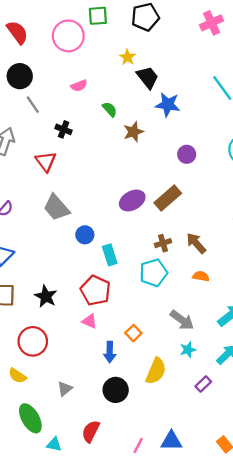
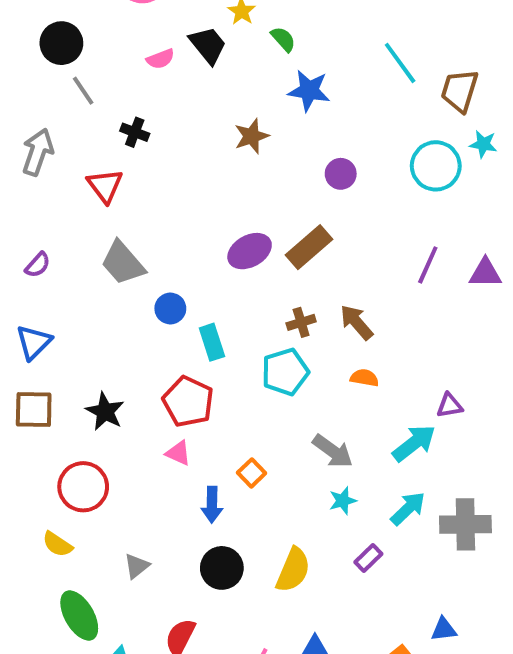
black trapezoid: (148, 77) -> (208, 45), moved
green semicircle: (110, 109) -> (283, 39), moved
yellow semicircle: (156, 371) -> (293, 570), moved

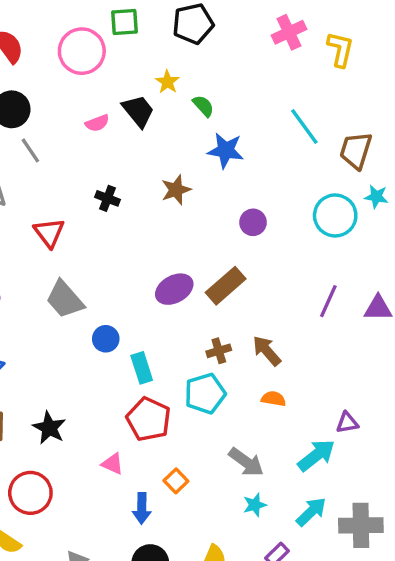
black cross: (135, 132) -> (107, 198), moved
red pentagon: (188, 402) -> (149, 419), moved

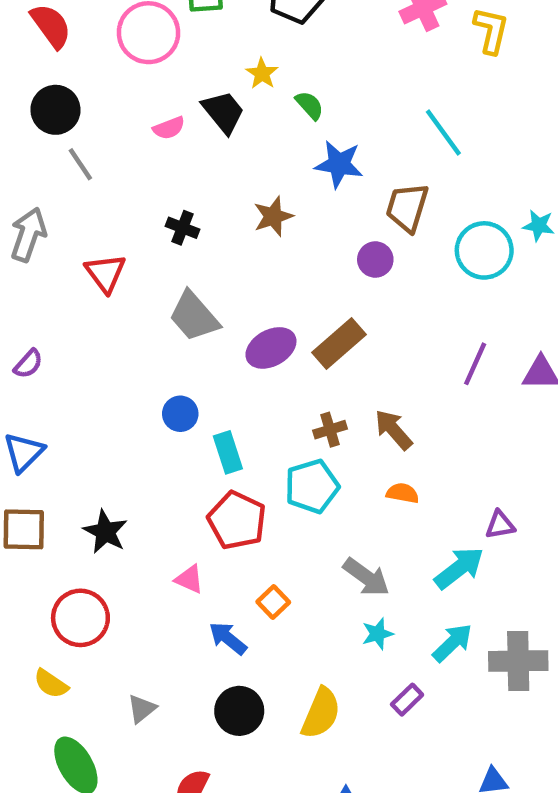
brown trapezoid: (356, 150) -> (407, 207), moved
gray trapezoid: (65, 299) -> (194, 316), moved
blue arrow: (142, 508) -> (228, 638), turned 128

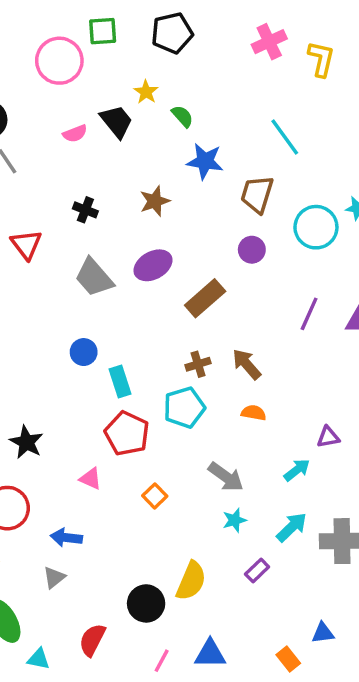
purple circle: (375, 260) -> (252, 250), moved
purple ellipse: (271, 348) -> (153, 265), moved
cyan arrow: (459, 568) -> (297, 470), size x0.7
blue arrow: (228, 638) -> (66, 538), moved, turned -32
black circle: (239, 711) -> (146, 603), moved

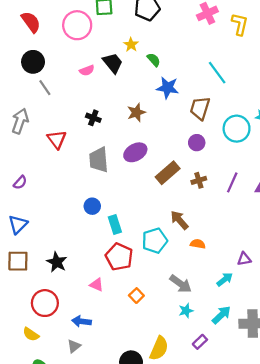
gray trapezoid: (94, 277) -> (99, 160), turned 36
brown cross: (198, 364) -> (199, 180), moved
brown arrow: (247, 364) -> (179, 220), moved

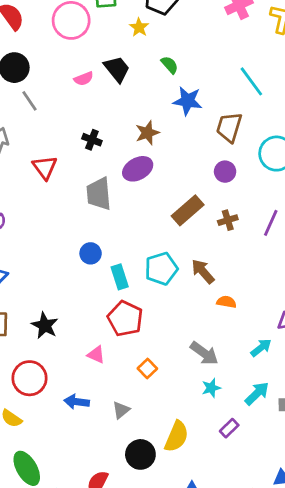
yellow star: (131, 45) -> (139, 27), moved
purple ellipse: (135, 152) -> (138, 169), moved
cyan pentagon: (155, 241) -> (161, 269), moved
gray triangle: (74, 346) -> (121, 410), moved

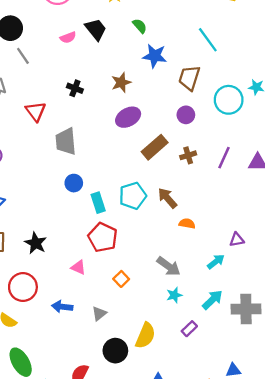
purple ellipse: (138, 169) -> (128, 117), moved
gray trapezoid: (99, 194) -> (66, 141), moved

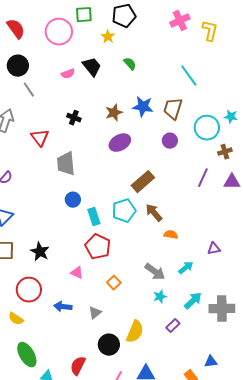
blue star: (155, 56) -> (143, 107), moved
brown rectangle: (155, 147) -> (143, 182), moved
brown cross: (188, 155) -> (225, 152), moved
cyan arrow: (216, 262) -> (186, 268), moved

